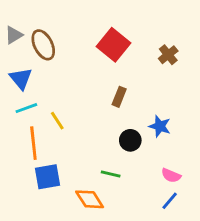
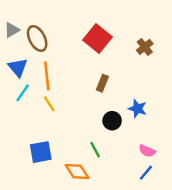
cyan line: (26, 108) -> (23, 93), turned -36
orange line: (33, 143) -> (47, 76), moved
green line: (111, 174) -> (95, 150), turned 49

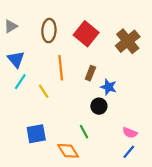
brown ellipse: (37, 38) -> (49, 31), moved, turned 30
brown cross: (145, 47) -> (128, 41), size x1.6
orange line: (47, 76) -> (61, 68), moved
blue star: (137, 109) -> (109, 87), moved

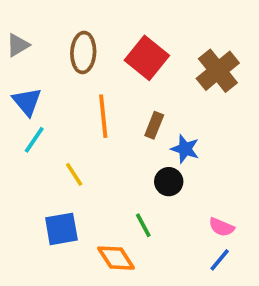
yellow line: (44, 91) -> (74, 174), moved

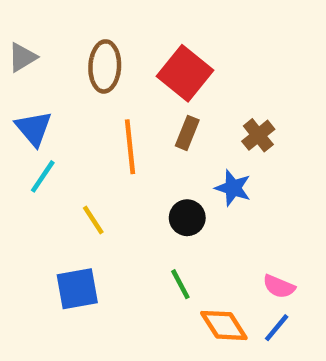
brown cross: (218, 71) -> (258, 135), moved, size x0.6
brown rectangle: (154, 125) -> (187, 133), moved
black circle: (169, 182) -> (187, 218), moved
orange diamond: (116, 258) -> (224, 325), moved

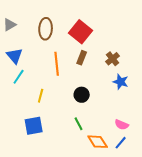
blue star: (233, 188) -> (121, 82), moved
yellow line: (93, 220) -> (41, 96), turned 48

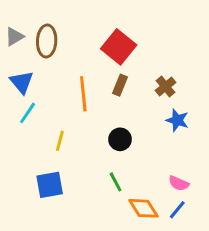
brown ellipse: (46, 29) -> (47, 41), moved

